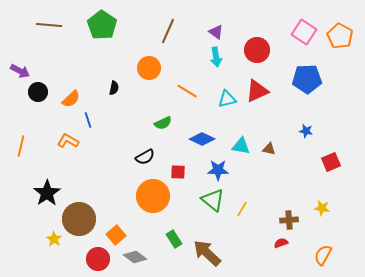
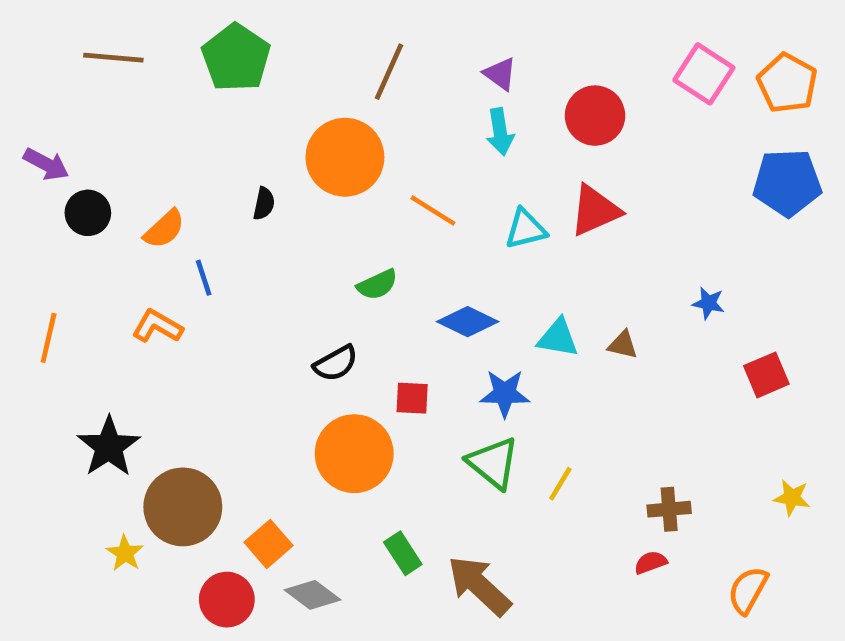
orange circle: (149, 68) -> (345, 157), size x1.4
blue pentagon: (307, 79) -> (787, 183), moved
yellow star: (322, 208) -> (792, 498), moved

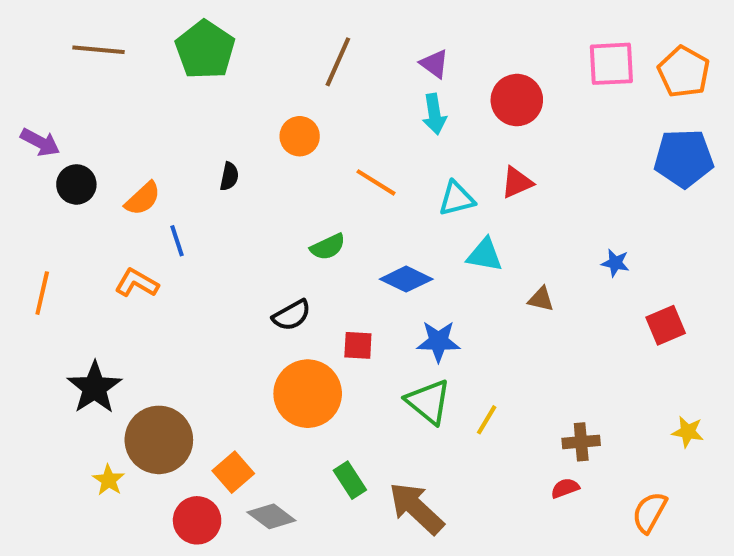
pink square: (704, 74) -> (611, 64), turned -36
orange circle: (345, 157) -> (300, 136), size x0.6
red triangle: (595, 211) -> (517, 182), size x0.7
cyan triangle: (558, 338) -> (485, 255), moved

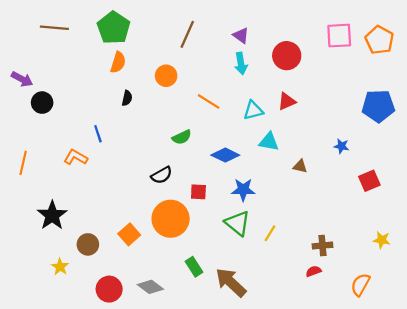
blue pentagon: (684, 158) -> (378, 106), moved
orange semicircle: (143, 199) -> (118, 62), moved, turned -30
brown circle: (159, 440) -> (88, 244), size x0.6
orange square: (233, 472) -> (129, 234), moved

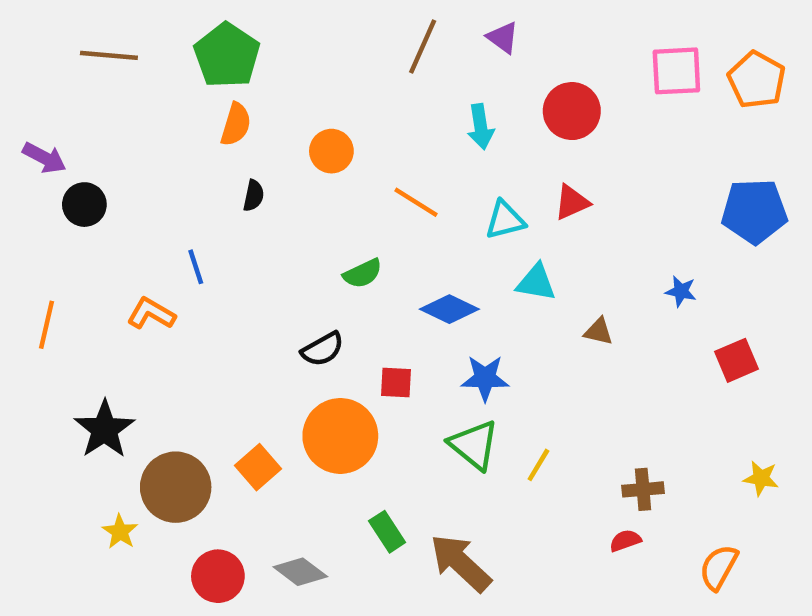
brown line: (187, 34) -> (423, 46), moved
purple triangle: (241, 36) -> (503, 38), moved
brown circle: (88, 244) -> (176, 487), size x1.6

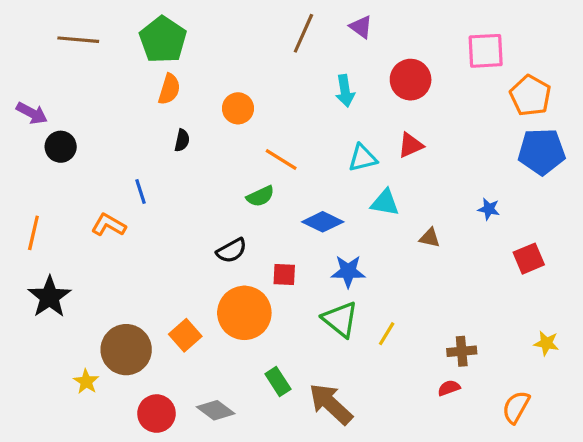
orange pentagon: (757, 80) -> (530, 96), moved
orange line: (416, 202) -> (281, 159), moved
black star: (104, 429) -> (49, 297), moved

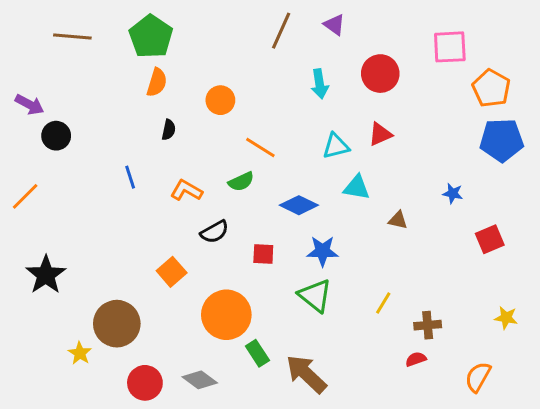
orange L-shape: (109, 225) -> (186, 190), moved
orange line: (33, 233) -> (25, 196), moved, turned 32
orange circle: (244, 313) -> (226, 315), moved
yellow line: (387, 334) -> (383, 303), moved
orange square: (185, 335) -> (172, 272), moved

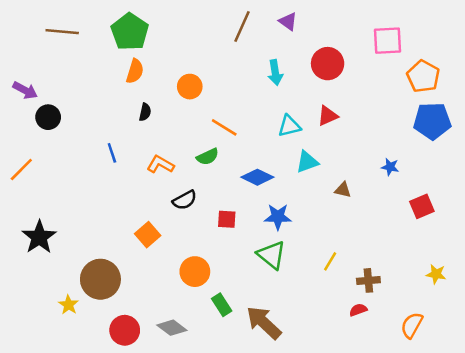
cyan triangle: (357, 187) -> (307, 162), turned -30
orange circle: (226, 315) -> (195, 272), size x0.7

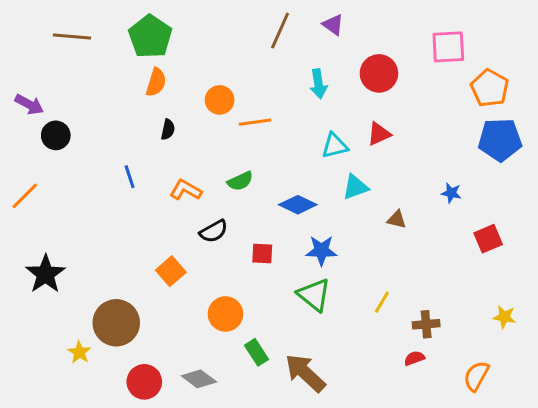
orange line: (224, 127) -> (255, 122), moved, turned -40

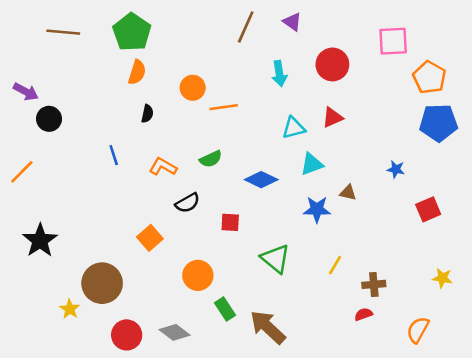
blue star: (321, 250) -> (317, 209), moved

